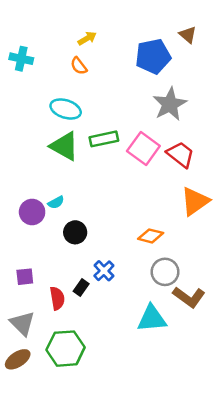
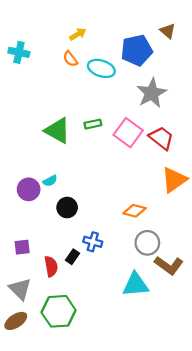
cyan ellipse: (66, 109) -> (101, 68), moved
green rectangle: (104, 139) -> (93, 124), size x0.7
blue cross: (104, 271) -> (93, 242), turned -30

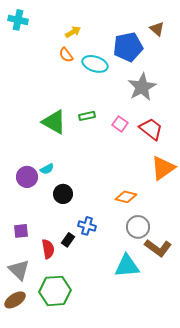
cyan cross: (19, 52) -> (18, 20), moved
pink square: (128, 133) -> (120, 124), size x0.6

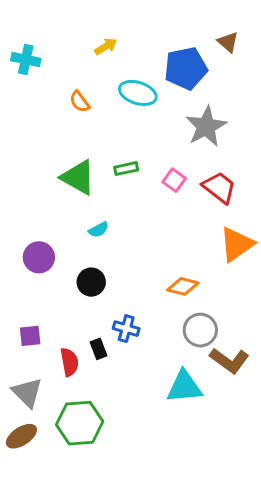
cyan cross: (18, 20) -> (26, 60), moved
orange semicircle: (66, 55) -> (80, 102), moved
cyan semicircle: (47, 169) -> (99, 230), moved
black rectangle: (68, 240) -> (99, 349), turned -56

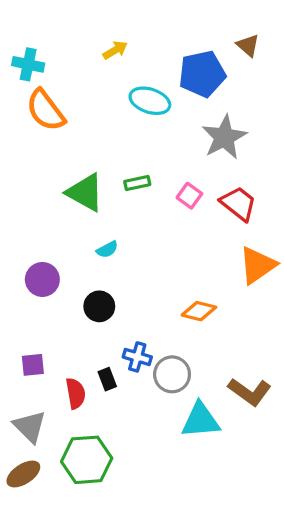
orange semicircle: (80, 102) -> (46, 110), moved, size x1.8
gray circle: (200, 330) -> (172, 374), moved

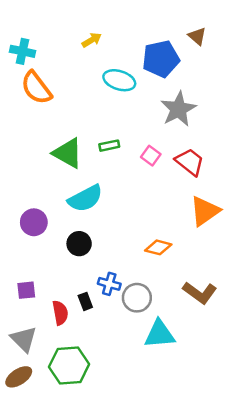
cyan semicircle: (107, 249) -> (85, 198), size x2.0
brown L-shape: (250, 392) -> (200, 293), moved

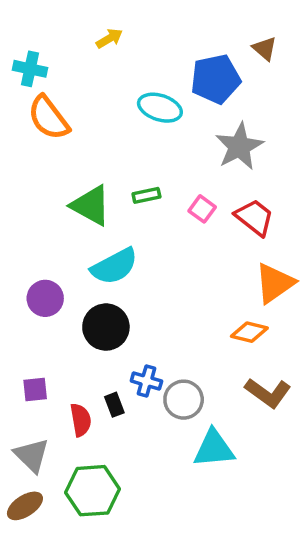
yellow arrow: (92, 40) -> (109, 38), moved
black circle: (79, 244) -> (106, 327), size x1.4
orange diamond: (158, 247) -> (249, 332), moved

